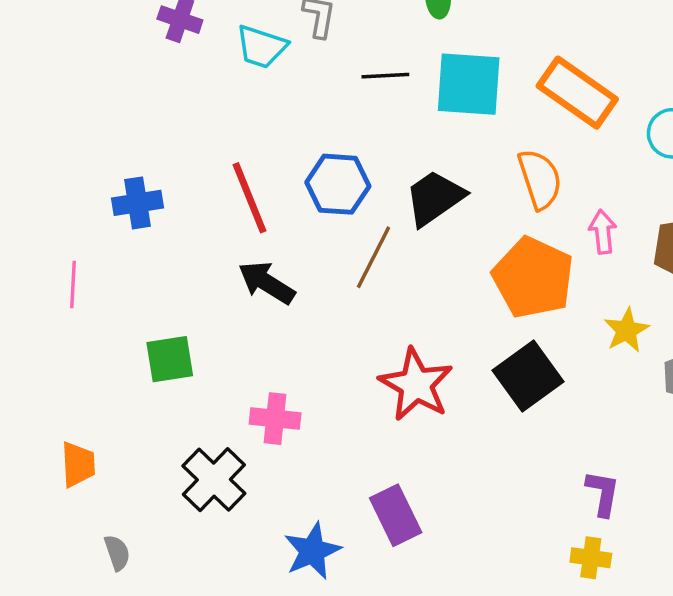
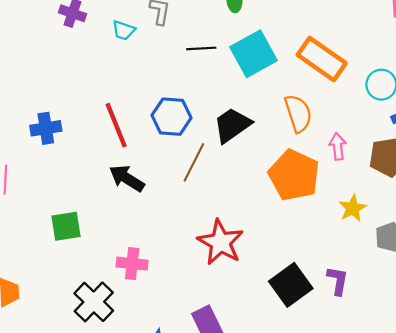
cyan trapezoid: (261, 47) -> (124, 30), size x0.7
cyan square: (469, 84) -> (254, 54), turned -33
black square: (528, 376) -> (291, 285), moved
purple L-shape: (603, 493) -> (338, 281), moved

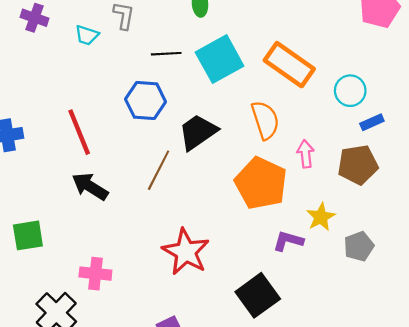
blue hexagon: (172, 117) -> (146, 100), moved
purple L-shape: (338, 281) -> (288, 241), moved, turned -84

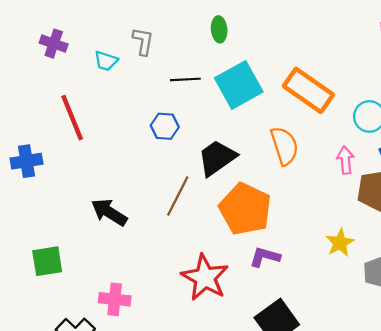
blue hexagon: (146, 100) -> (165, 126), size x0.7
red line: (79, 132) -> (72, 118), moved
pink arrow: (306, 154) -> (345, 160), moved
orange pentagon: (261, 183) -> (245, 209), moved
purple L-shape: (288, 241) -> (265, 257), moved

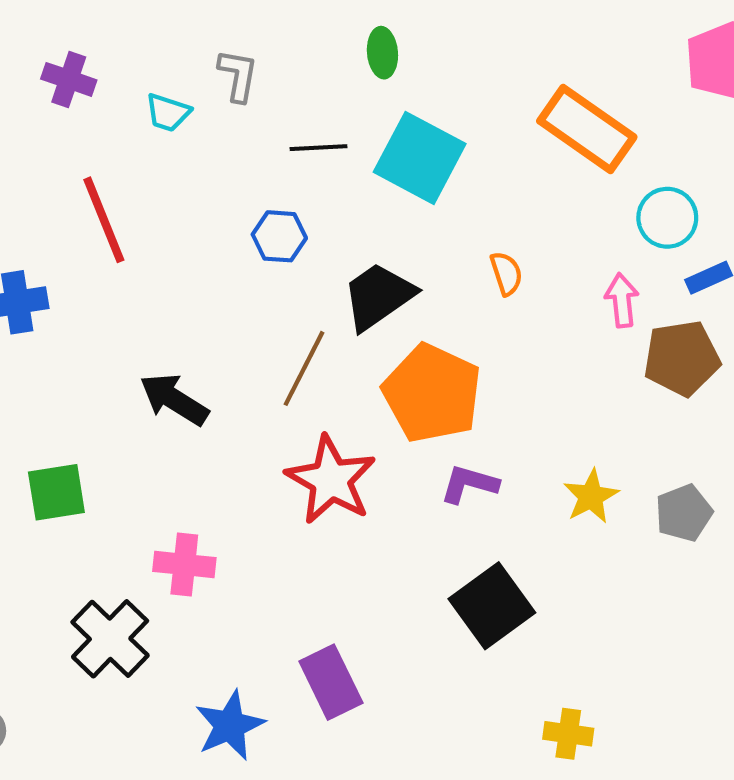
cyan square: (239, 85) -> (420, 158), turned -33
orange rectangle: (308, 90) -> (587, 129), moved
orange semicircle: (284, 146) -> (506, 273), size x0.6
yellow star: (340, 243) -> (591, 496), moved
red star: (205, 278) -> (331, 480), moved

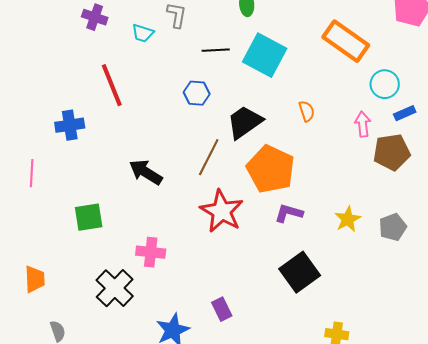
purple rectangle: (331, 682) -> (222, 309), size x0.7

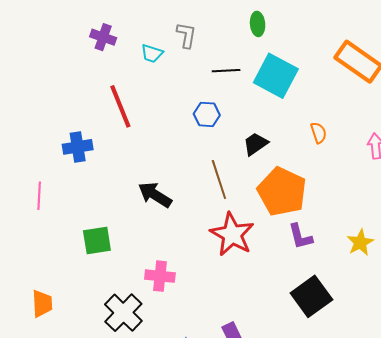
black trapezoid: (245, 122) -> (256, 144), size x0.7
brown line: (209, 157) -> (219, 179), turned -45
purple L-shape: (289, 213) -> (300, 236), turned -120

